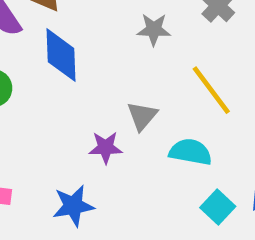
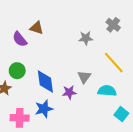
blue diamond: (61, 55) -> (45, 82), moved
blue star: (73, 206) -> (44, 109), moved

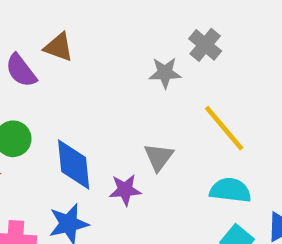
gray cross: (113, 25) -> (205, 45), moved
cyan semicircle: (107, 91) -> (230, 190), moved

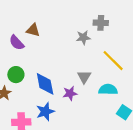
gray cross: (205, 45) -> (101, 23), turned -32
cyan semicircle: (230, 190) -> (108, 90), moved

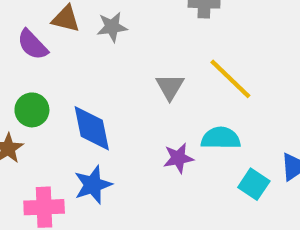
gray star: (83, 37) -> (112, 27), moved
gray triangle: (84, 77) -> (170, 87), moved
purple star: (70, 93) -> (178, 158), moved

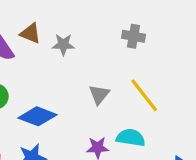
blue diamond: (92, 128) -> (37, 116), turned -66

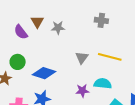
brown triangle: (30, 33) -> (37, 22), turned 40
yellow line: (144, 95) -> (110, 57), turned -35

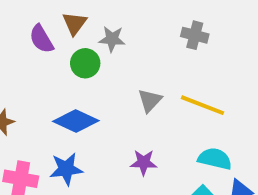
green circle: (18, 62) -> (85, 63), moved
cyan semicircle: (103, 84) -> (215, 159), moved

